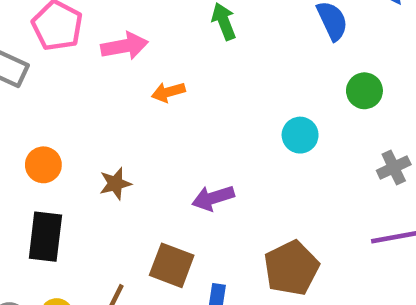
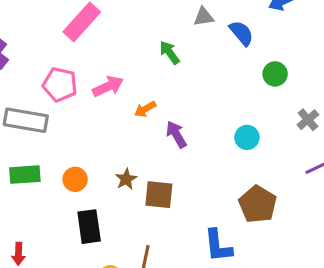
cyan circle: (300, 135) -> (247, 137), moved
purple arrow: (213, 198) -> (176, 134), moved, turned 92
brown square: (172, 265) -> (159, 195), moved

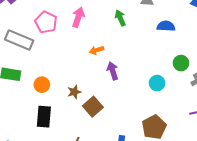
blue semicircle: (241, 33) -> (166, 26), moved, turned -60
green circle: (275, 74) -> (181, 63), moved
pink arrow: (108, 86) -> (78, 17), moved, turned -60
brown square: (159, 195) -> (93, 107), turned 30

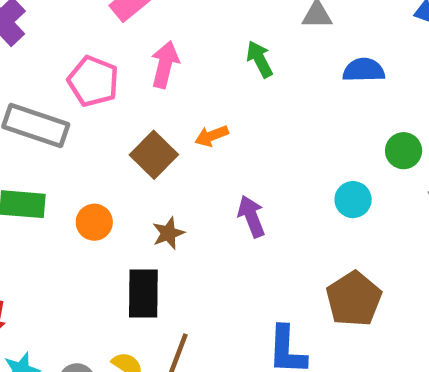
purple arrow: (113, 71) -> (251, 216), moved
brown square: (93, 107) -> (154, 155), moved
black rectangle: (44, 117) -> (143, 294), moved

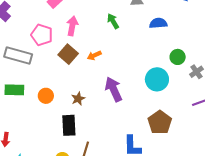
brown square: (154, 155) -> (68, 54), moved
cyan circle: (353, 200) -> (157, 79), size x1.5
purple arrow: (251, 216) -> (114, 89), size x1.4

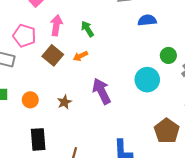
green arrow: (113, 21) -> (87, 29), moved
brown pentagon: (160, 122) -> (167, 131), moved
black rectangle: (69, 125) -> (38, 139), moved

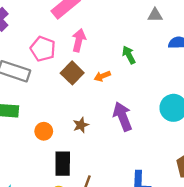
green arrow: (87, 29) -> (129, 55), moved
orange circle: (30, 100) -> (44, 131), moved
black rectangle: (38, 139) -> (63, 164), moved

